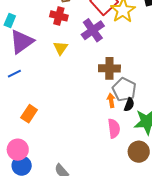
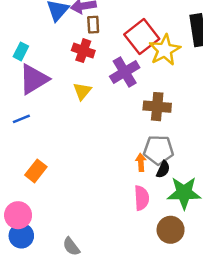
brown cross: (109, 68) -> (157, 107), moved
gray pentagon: (124, 90) -> (158, 150), turned -30

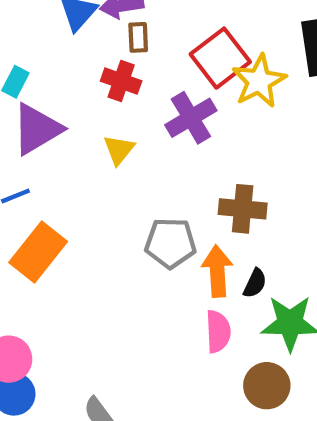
brown cross: (157, 107) -> (243, 209), moved
gray pentagon: (158, 150) -> (170, 243), moved
orange arrow: (141, 162) -> (217, 271), size x1.6
orange rectangle: (36, 171) -> (38, 252), moved, size x1.5

